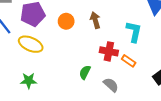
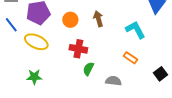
cyan L-shape: (134, 32) -> (135, 30), turned -40
red cross: (109, 51) -> (78, 49), moved
gray semicircle: (111, 85) -> (113, 81), turned -35

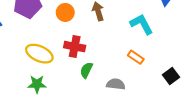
yellow ellipse: (36, 42) -> (39, 54), moved
green star: (34, 77) -> (37, 84), moved

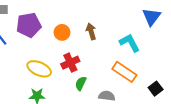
red cross: (75, 47) -> (70, 63), turned -36
orange rectangle: (136, 57) -> (124, 72), size x1.6

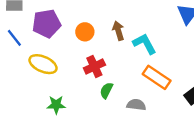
cyan L-shape: (130, 43) -> (145, 44), moved
yellow ellipse: (39, 69) -> (43, 64), moved

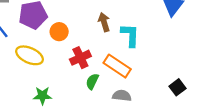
orange circle: (85, 32) -> (59, 32), moved
cyan L-shape: (145, 44) -> (130, 35), turned 30
orange rectangle: (157, 77) -> (117, 66), moved

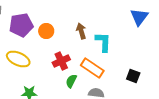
orange circle: (59, 32) -> (46, 31), moved
black square: (178, 87) -> (133, 76), moved, turned -32

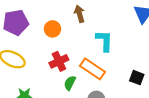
orange circle: (46, 31) -> (52, 29), moved
brown arrow: (81, 31) -> (79, 14), moved

